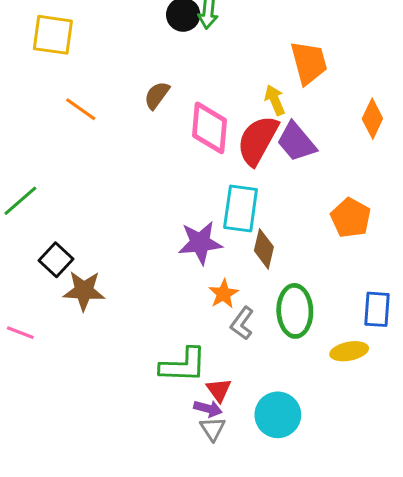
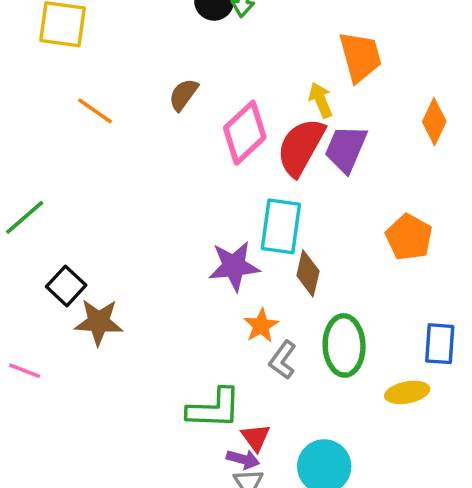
pink diamond: (210, 128) -> (245, 133), turned 42
purple trapezoid: (296, 142) -> (346, 149), turned 63

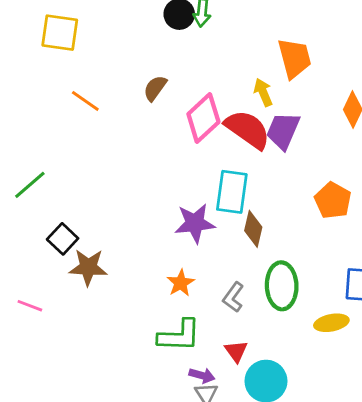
red semicircle: (301, 147) -> (247, 129), turned 96
orange star: (261, 326) -> (181, 283), moved
red triangle: (256, 438) -> (236, 351), moved

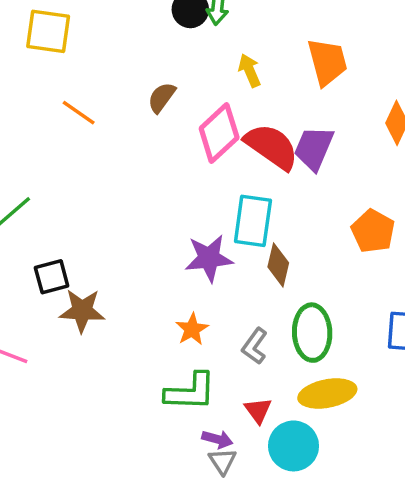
yellow arrow: (263, 92) -> (250, 70), moved
black square: (63, 239) -> (52, 277), turned 32
yellow ellipse: (331, 323) -> (327, 393), moved, size x1.4

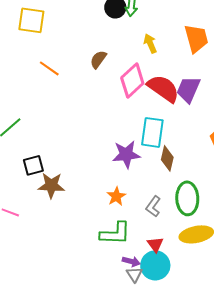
cyan circle: (294, 446) -> (155, 265), moved

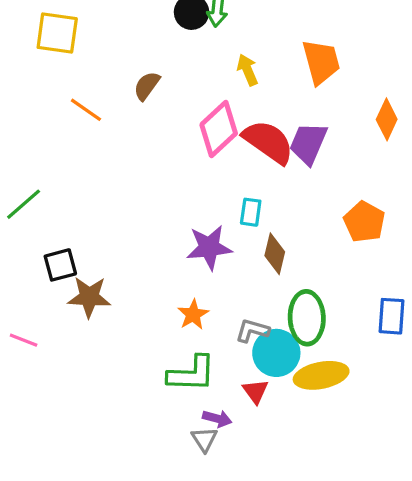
brown semicircle: (98, 59) -> (147, 86), moved
cyan rectangle: (152, 132) -> (251, 212), size x0.6
gray L-shape: (153, 206) -> (252, 331), turned 70
cyan circle: (155, 265) -> (276, 353), moved
gray triangle: (134, 274) -> (204, 439), moved

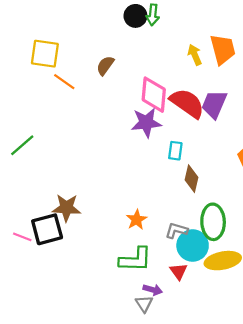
yellow square: (57, 33) -> (45, 54), moved
yellow arrow: (248, 70) -> (195, 55), moved
pink diamond: (219, 129) -> (154, 95), turned -42
purple star: (209, 247) -> (146, 123), moved
black square: (60, 265) -> (47, 229), moved, size x1.4

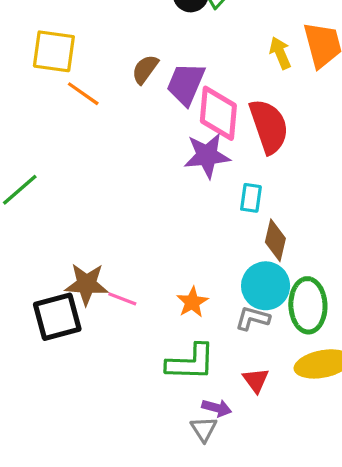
red semicircle: (187, 103) -> (269, 126), turned 36
purple trapezoid: (214, 104) -> (186, 84), moved
pink line: (22, 237) -> (122, 299), moved
cyan circle: (193, 245) -> (266, 286), moved

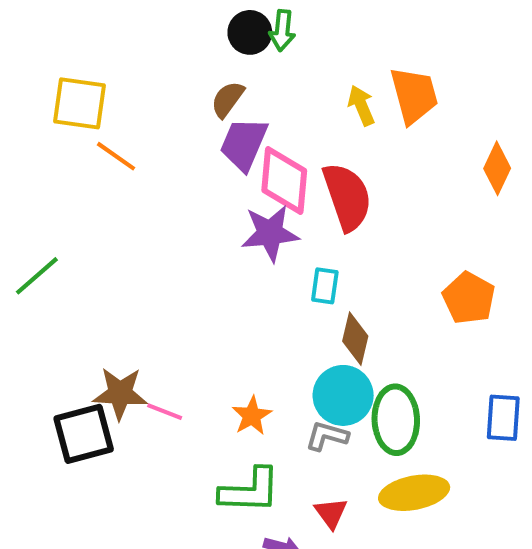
brown semicircle: (145, 69) -> (228, 99), moved

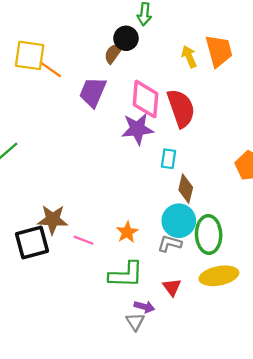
black circle: (250, 32) -> (126, 38), moved
purple trapezoid: (244, 144) -> (93, 92), moved
orange line: (116, 156) -> (50, 69), moved
pink line: (165, 412) -> (84, 240), moved

